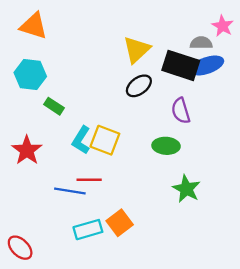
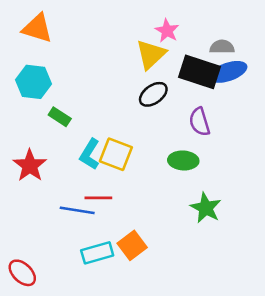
pink star: (223, 26) -> (167, 31), moved

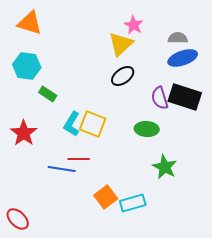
black rectangle: (199, 72) -> (185, 97), moved
cyan rectangle: (97, 253) -> (133, 203), moved

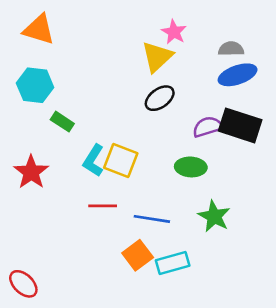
purple semicircle: (160, 98) -> (208, 127), turned 90
blue line: (62, 169) -> (152, 219), moved

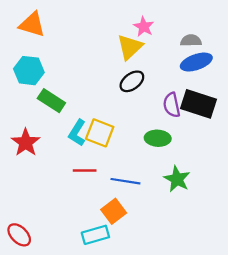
green rectangle: (62, 122) -> (51, 101), size x1.4
purple semicircle: (208, 127) -> (172, 105), turned -85
cyan rectangle: (173, 263) -> (95, 235), moved

